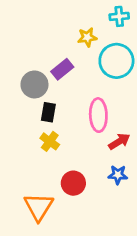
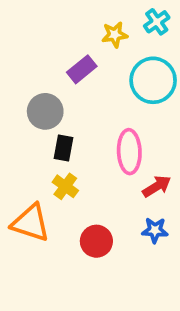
cyan cross: (119, 16) -> (157, 22), turned -30
yellow star: (87, 37) -> (115, 35), moved
purple rectangle: (62, 69) -> (82, 69), moved
orange triangle: (39, 207) -> (31, 223), moved, turned -44

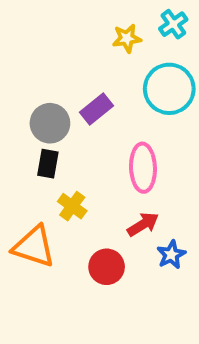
purple rectangle: (82, 69) -> (96, 109), moved
black rectangle: (63, 148) -> (48, 164), moved
red arrow: (157, 186) -> (143, 224), moved
blue star: (155, 230) -> (171, 255), turned -30

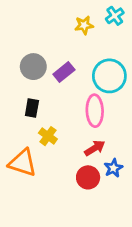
cyan circle: (169, 89) -> (109, 76), moved
gray circle: (50, 123) -> (33, 67), moved
red circle: (107, 267) -> (88, 177), moved

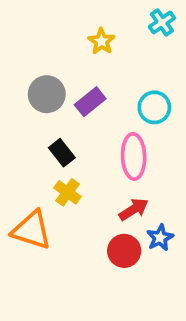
yellow star: (84, 25) -> (101, 41), moved, turned -30
cyan circle: (109, 76) -> (154, 107), size x0.7
black rectangle: (32, 108) -> (62, 153), moved, turned -48

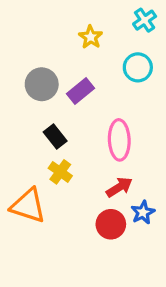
cyan circle: (154, 107) -> (138, 67), moved

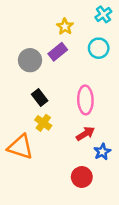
purple rectangle: (80, 91) -> (58, 52), moved
red circle: (111, 224) -> (82, 177), moved

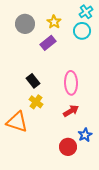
cyan circle: (99, 48) -> (82, 31), moved
gray circle: (30, 60) -> (25, 24), moved
blue star: (102, 152) -> (85, 135), moved

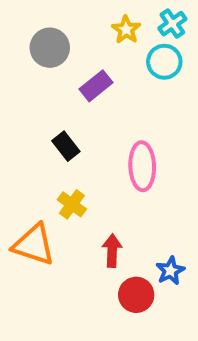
yellow star: (54, 22) -> (126, 30), moved
black rectangle: (33, 81) -> (66, 146), moved
red arrow: (71, 111) -> (112, 251), moved, turned -56

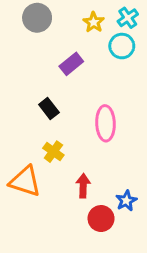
gray circle: (50, 48) -> (37, 18), moved

